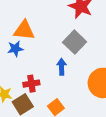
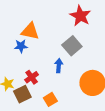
red cross: (31, 84) -> (32, 77), turned -32

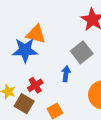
blue star: (21, 46) -> (25, 50), size x1.6
brown square: (22, 94) -> (24, 104), turned -36

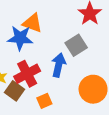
blue arrow: (66, 74) -> (59, 65), size x1.5
red cross: (35, 85) -> (27, 74), size x1.6

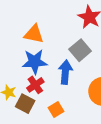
blue star: (20, 38) -> (35, 62), moved
red cross: (27, 74) -> (35, 85), size x0.7

